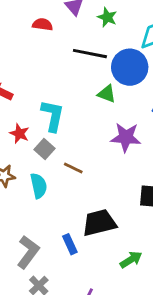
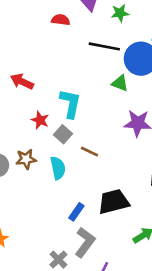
green star: (107, 17) -> (120, 13), turned -30
blue rectangle: (70, 244) -> (76, 212), moved, turned 60
gray L-shape: (28, 252) -> (85, 242), moved

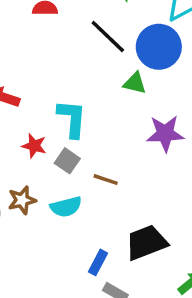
black line: (104, 46) -> (108, 37), turned 40
cyan semicircle: (58, 168) -> (66, 207), turned 95

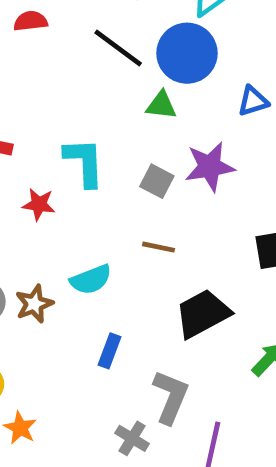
gray square: (67, 161) -> (157, 181), moved
brown line: (106, 180) -> (158, 247), moved
brown star: (22, 200) -> (34, 304), moved
blue rectangle: (98, 262) -> (109, 351), moved

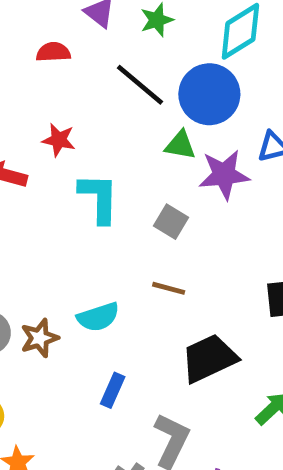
purple star: (210, 167) -> (224, 175), moved
red star: (39, 204) -> (59, 140), moved

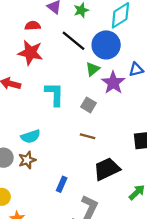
red star: (59, 140) -> (30, 53), moved, size x1.6
green triangle: (180, 145) -> (93, 69), turned -48
purple star: (224, 175) -> (113, 83), turned -30
cyan semicircle: (98, 317) -> (31, 136), moved

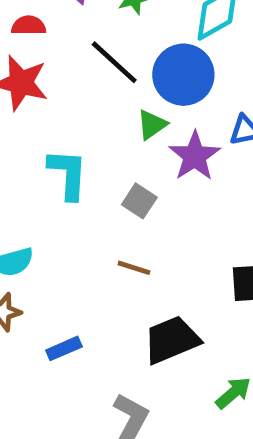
blue rectangle: (62, 184) -> (64, 348), moved, turned 40

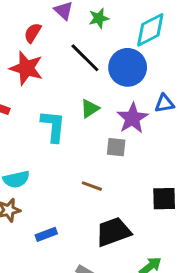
red semicircle: (29, 26) -> (33, 33), turned -60
green triangle: (152, 125) -> (90, 109), moved
gray square: (139, 201) -> (116, 147), moved, turned -30

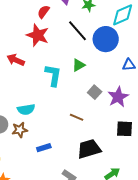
purple star: (132, 118) -> (118, 97), moved
gray square: (116, 147) -> (95, 92), turned 32

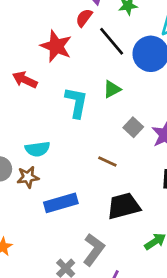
red semicircle: (43, 12) -> (84, 18), moved
blue rectangle: (44, 148) -> (61, 203), size x1.6

